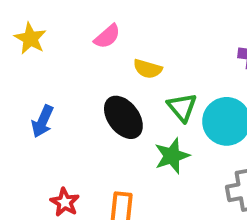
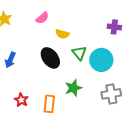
green star: (172, 156) -> (73, 88), moved

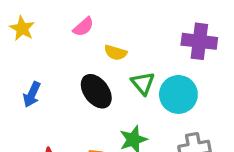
purple cross: (114, 27) -> (199, 41), size x1.5

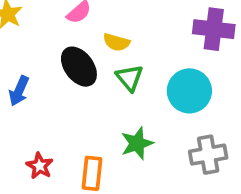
green triangle: (143, 83) -> (129, 78), moved
black ellipse: (96, 91) -> (79, 67), moved

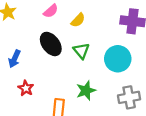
yellow semicircle: (116, 42) -> (78, 20), moved, turned -63
red star: (40, 166) -> (26, 88), moved

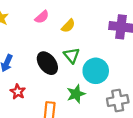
black ellipse: (51, 44) -> (47, 63), moved
cyan circle: (118, 59) -> (96, 71), moved

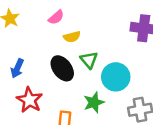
yellow semicircle: (68, 26) -> (72, 37), moved, turned 32
red star: (18, 92) -> (29, 100), size x1.5

